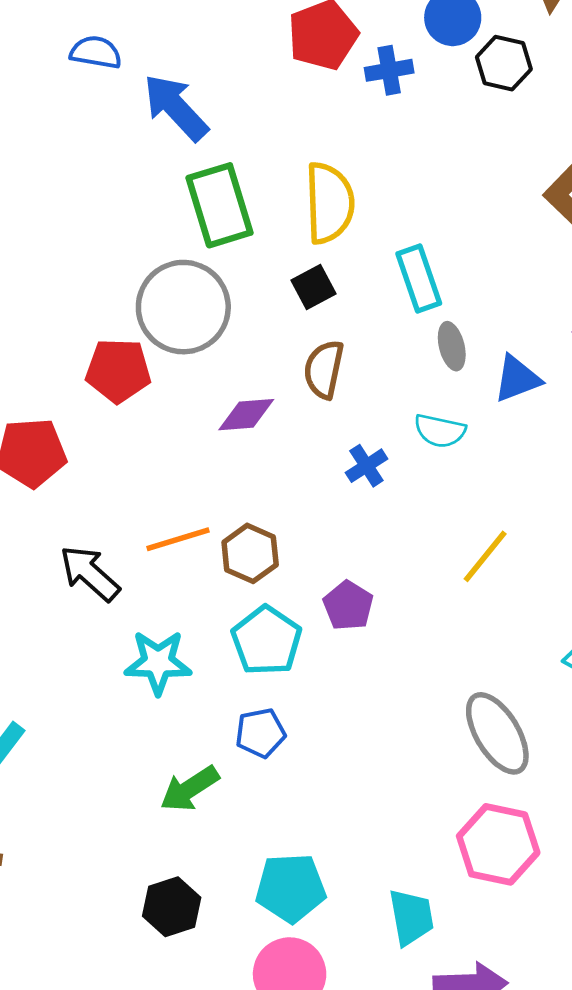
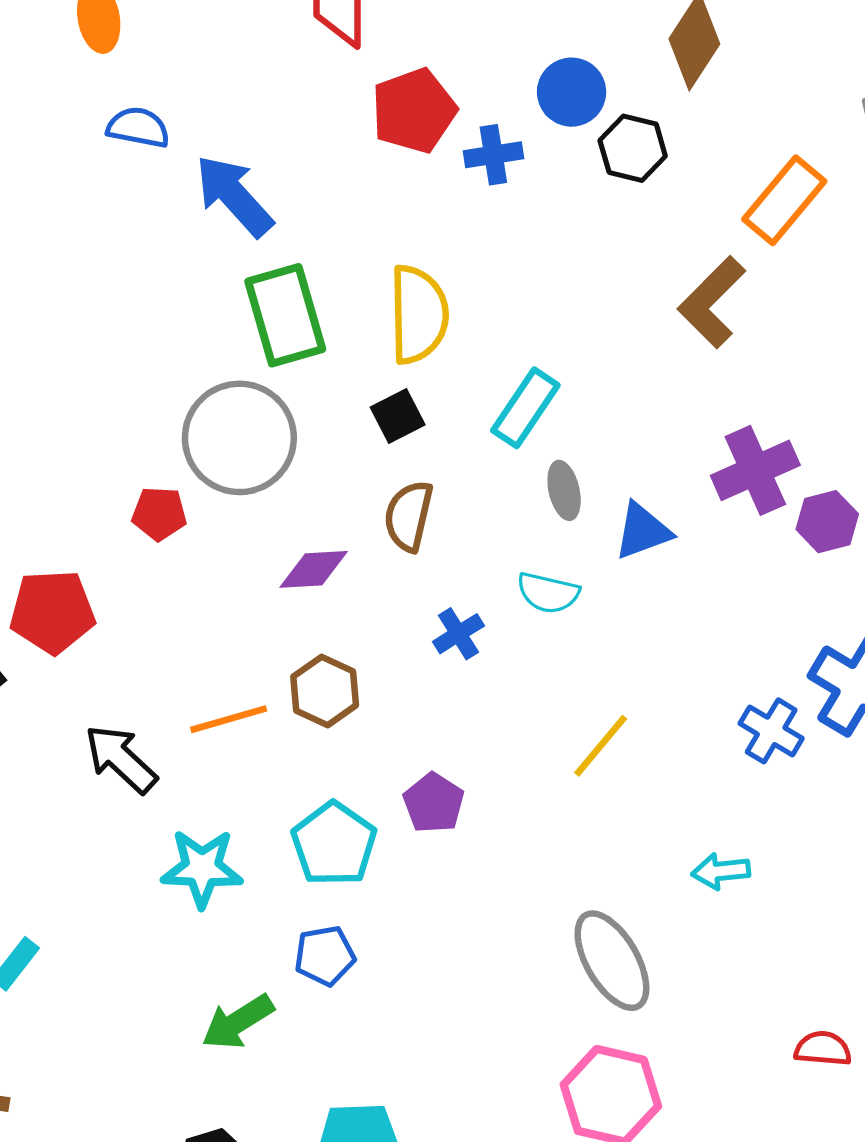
cyan rectangle: (419, 279) -> (525, 408), turned 52
red pentagon: (118, 371) -> (159, 514), size x0.7
brown hexagon: (250, 553) -> (325, 691), moved

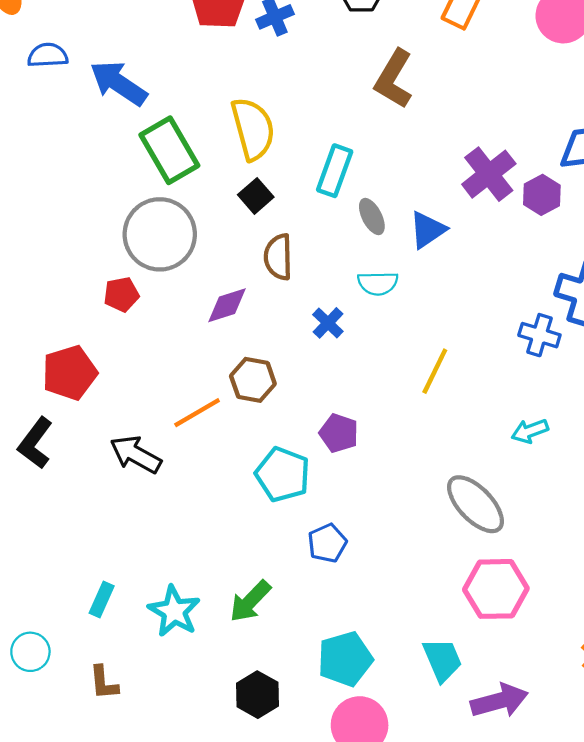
brown L-shape: (712, 302) -> (394, 79), moved
cyan star: (202, 868) -> (174, 611), moved, turned -30
blue pentagon: (325, 956) -> (327, 543), moved

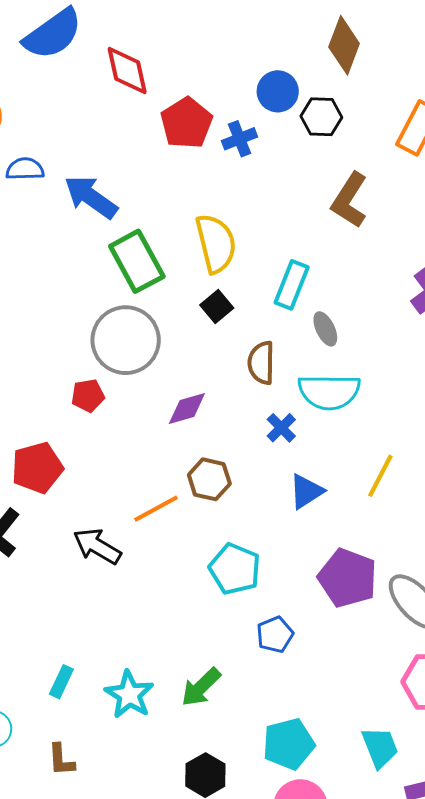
blue triangle: (427, 230) -> (306, 491), moved
brown semicircle: (278, 257) -> (261, 363), moved
cyan semicircle: (378, 283) -> (329, 392), size x1.6
purple pentagon: (339, 433) -> (348, 578), moved, size x1.6

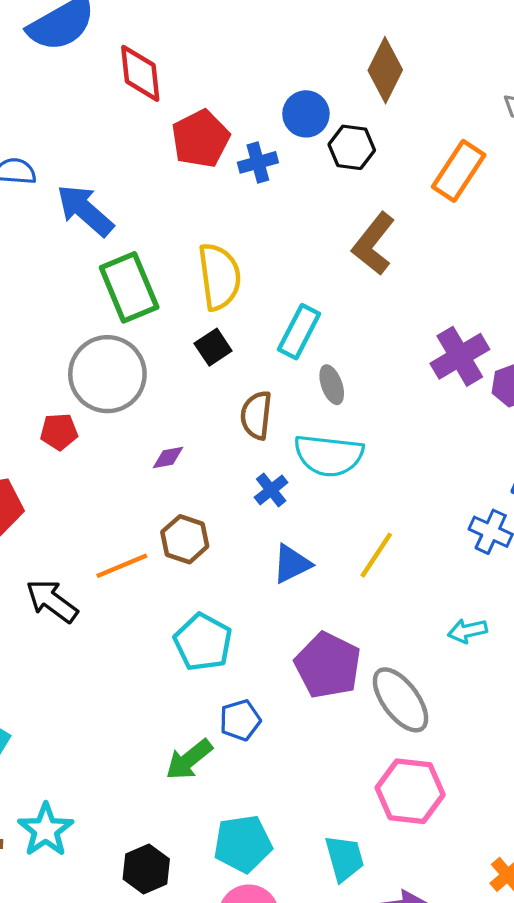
purple diamond: (187, 409) -> (168, 458), size x0.7
green arrow: (201, 687) -> (189, 760), moved
cyan star: (129, 695) -> (46, 830), moved

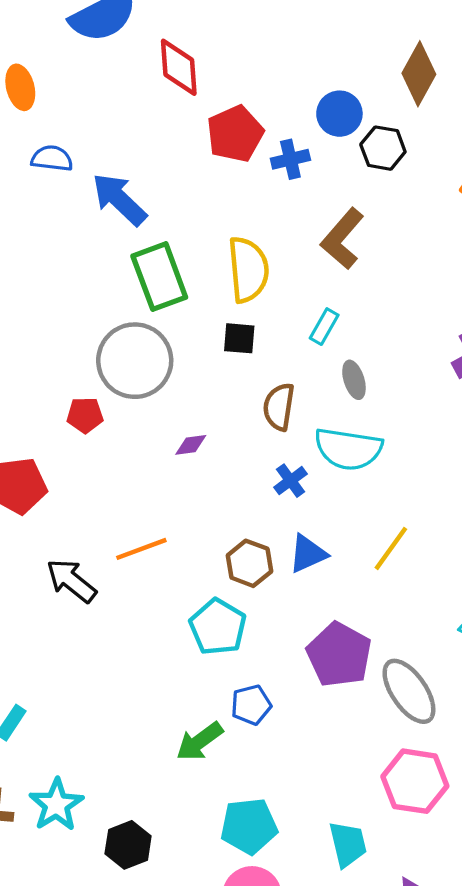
brown L-shape: (374, 244) -> (342, 239), moved
cyan rectangle: (299, 332) -> (324, 327), size x0.7
black square: (213, 347) -> (239, 338), turned 36
brown hexagon: (185, 539) -> (249, 563), moved
black hexagon: (146, 869) -> (128, 845), moved

